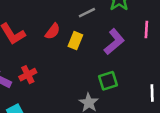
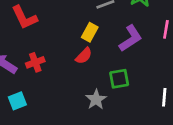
red semicircle: (53, 31) -> (84, 56), moved

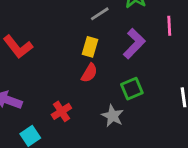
red cross: (35, 62) -> (61, 111), moved

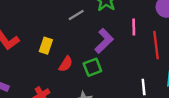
yellow rectangle: (90, 47) -> (46, 46), moved
green square: (132, 89) -> (92, 67), moved

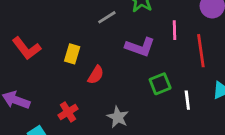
purple L-shape: (104, 41) -> (140, 47), turned 65
green square: (92, 67) -> (160, 84), moved

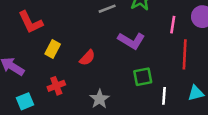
pink line: (175, 30) -> (173, 25), moved
yellow rectangle: (72, 54) -> (53, 49), moved

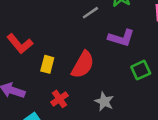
red semicircle: (87, 58) -> (83, 65), size x1.6

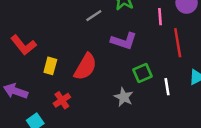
gray star: (104, 102) -> (124, 97), moved

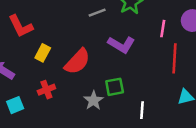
green square: (142, 73) -> (115, 87), moved
white line: (167, 87) -> (142, 110), moved
gray star: (124, 97) -> (94, 100), moved

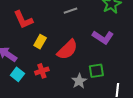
gray line: (97, 13) -> (71, 11), moved
cyan square: (15, 105) -> (17, 74), moved, turned -32

